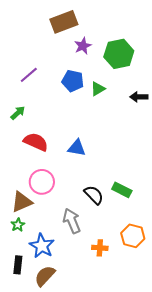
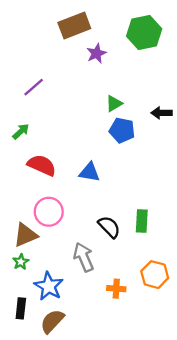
green hexagon: (119, 54) -> (144, 32), moved
blue pentagon: (73, 81) -> (122, 130), moved
green rectangle: (122, 190) -> (142, 221), turned 66

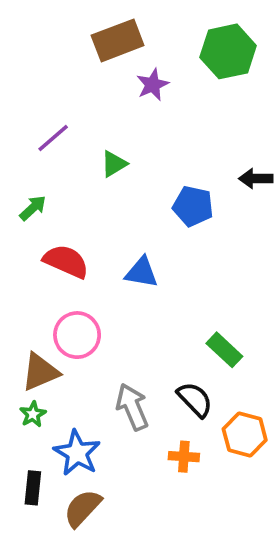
green triangle: (114, 103) -> (114, 164), moved
green rectangle: (142, 221) -> (224, 350), turned -50
black semicircle: (109, 227) -> (195, 400), moved

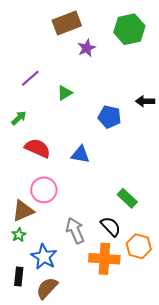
orange cross: (184, 457) -> (104, 259), size x1.8

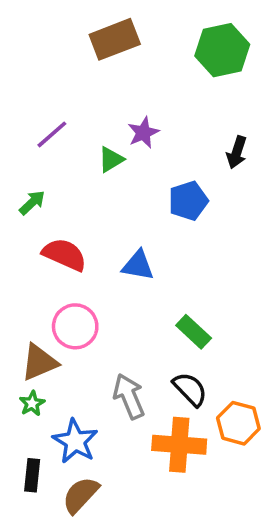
purple star: (87, 48) -> (143, 133), moved
black arrow: (145, 101) -> (237, 152), moved, turned -72
blue pentagon: (110, 117) -> (188, 201), turned -30
green rectangle: (127, 198) -> (194, 332), moved

